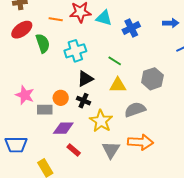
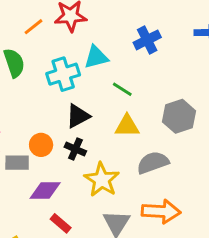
cyan triangle: (104, 18) -> (96, 57), moved, turned -30
orange line: (56, 19) -> (34, 27), turned -48

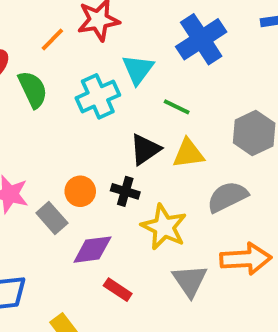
blue cross: (147, 40) -> (201, 39), size x1.4
cyan triangle: (96, 57) -> (138, 69), turned -32
black triangle: (78, 116) -> (145, 149), moved
gray rectangle: (17, 163) -> (52, 218), turned 55

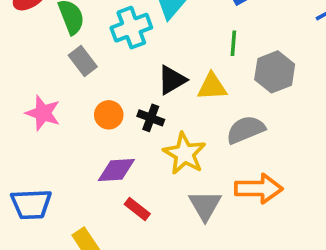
green line: (177, 107) -> (233, 43), moved, turned 65
gray rectangle: (52, 218) -> (83, 61), moved

